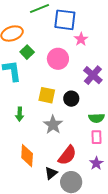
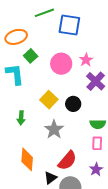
pink star: (81, 39) -> (86, 60), moved
yellow square: (47, 95) -> (49, 100), turned 30

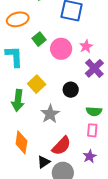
green square: (31, 56) -> (39, 39), moved
yellow square: (49, 100) -> (37, 84), moved
green arrow: (21, 118) -> (18, 100), size x1.5

